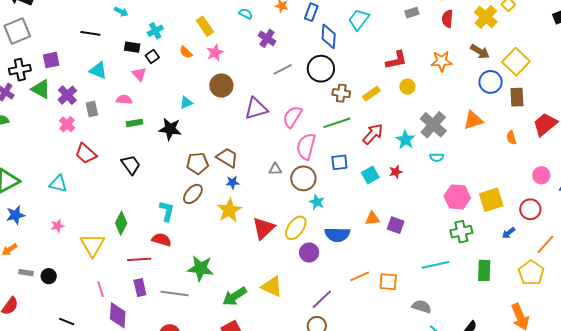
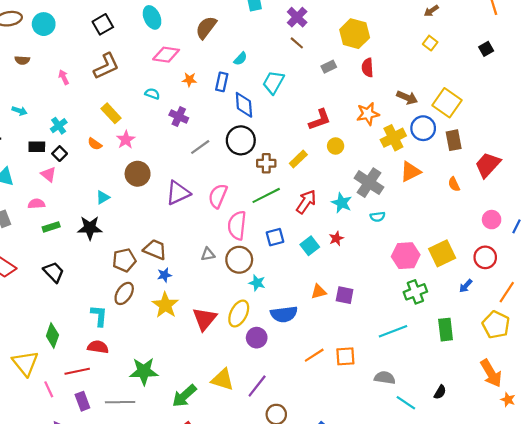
yellow cross: (486, 17) -> (393, 138), moved, turned 30
pink line: (101, 289) -> (49, 389), moved
purple line: (322, 299) -> (257, 386), moved

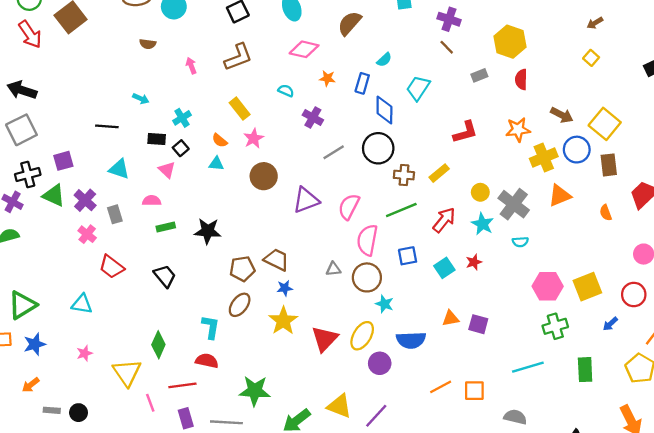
purple cross: (297, 17) -> (449, 19), turned -30
yellow circle: (336, 146) -> (480, 192), moved
cyan triangle: (103, 197) -> (216, 164), moved, turned 32

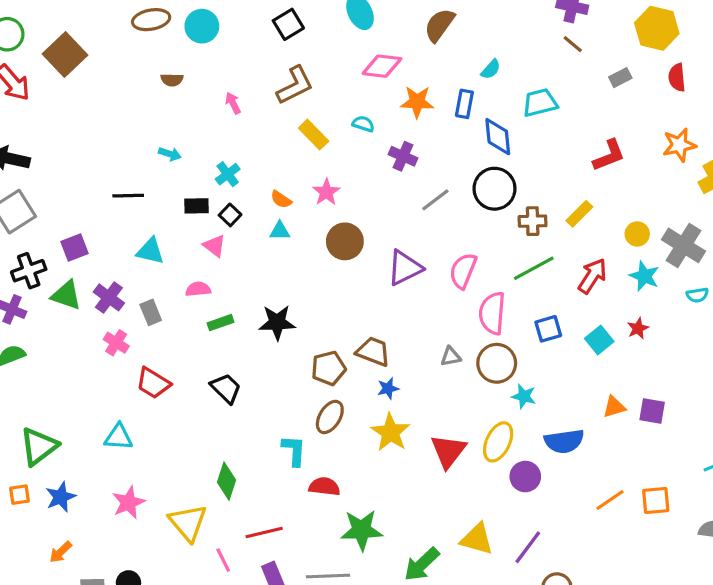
orange star: (327, 78) -> (417, 102), size x1.5
cyan trapezoid: (418, 88) -> (540, 103), turned 48
yellow rectangle: (240, 109) -> (314, 135), moved
pink star: (85, 353) -> (129, 503), size x1.5
red semicircle: (207, 361) -> (324, 487), moved

